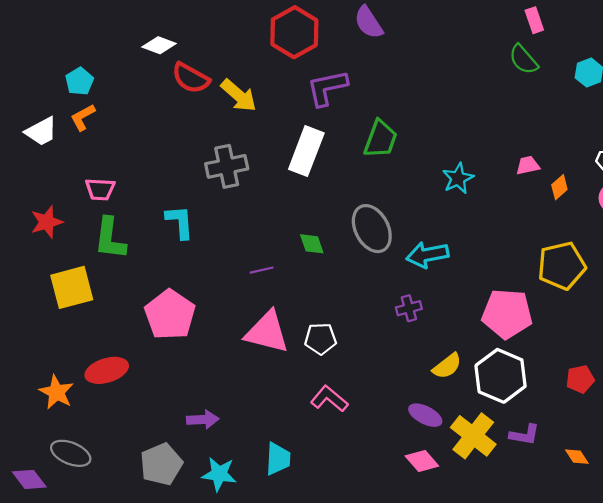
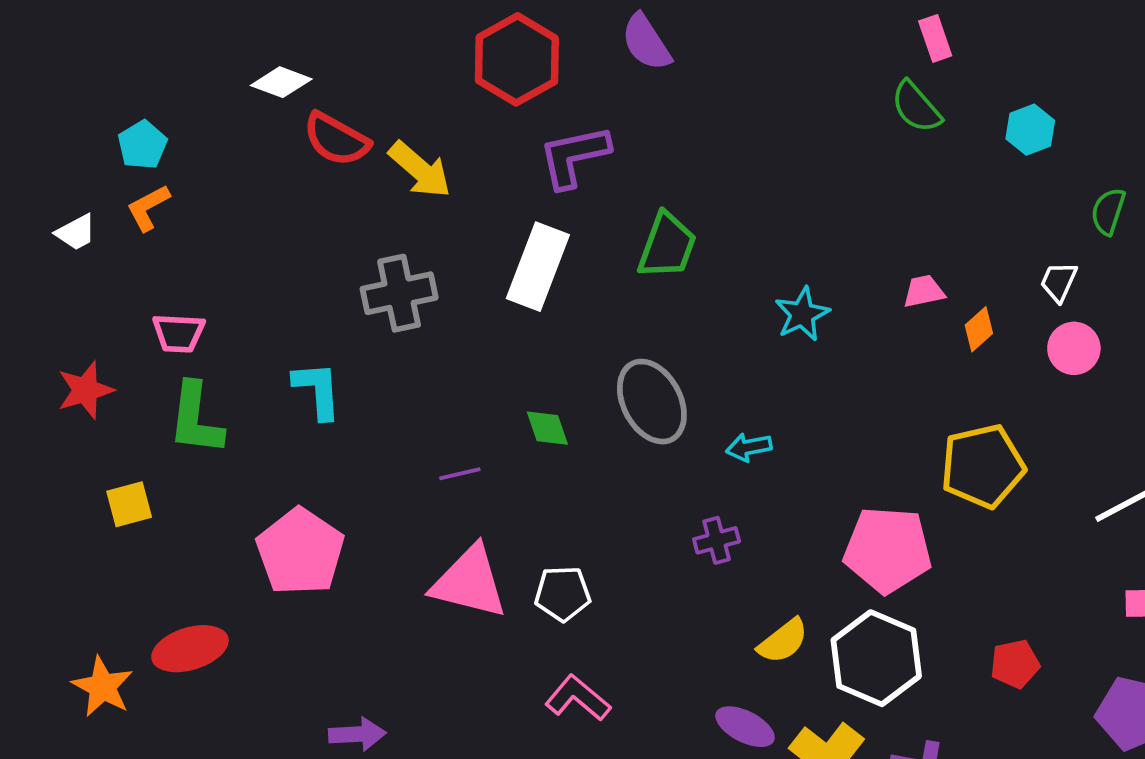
white trapezoid: (41, 131) -> (76, 232), size x0.7
cyan arrow: (427, 255) -> (749, 447), size x0.6
yellow square: (72, 287) -> (129, 504), size x0.6

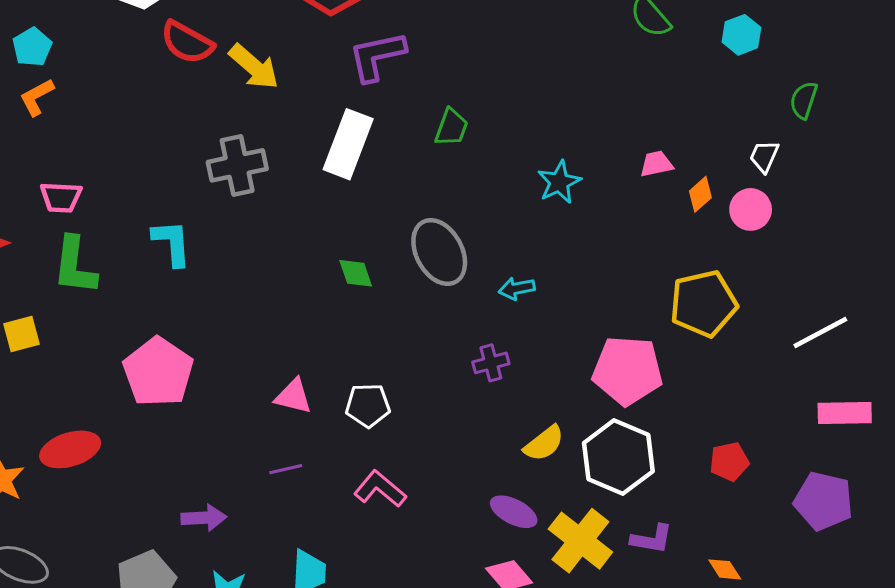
green trapezoid: (667, 246) -> (451, 127), size x0.7
pink circle: (1074, 348) -> (751, 209), moved
purple line: (460, 474) -> (286, 469), moved
pink triangle: (469, 582) -> (293, 396), size x0.6

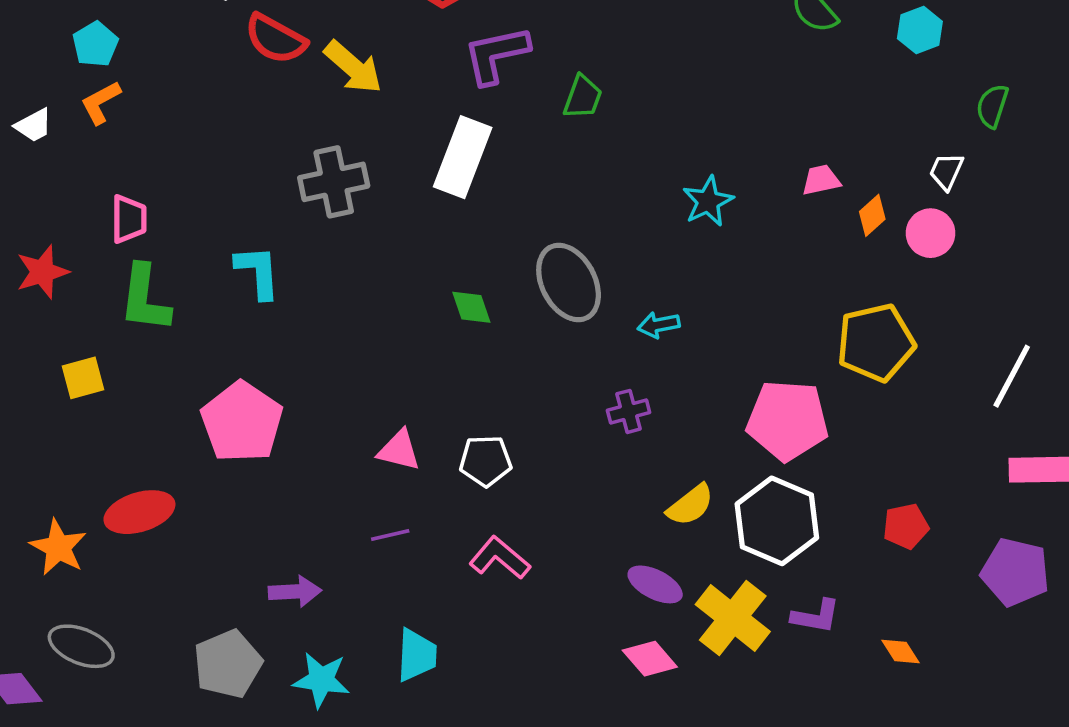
green trapezoid: (451, 127) -> (583, 97), moved
pink trapezoid: (61, 197) -> (129, 219), turned -93
white line: (820, 333) -> (1012, 376), turned -34

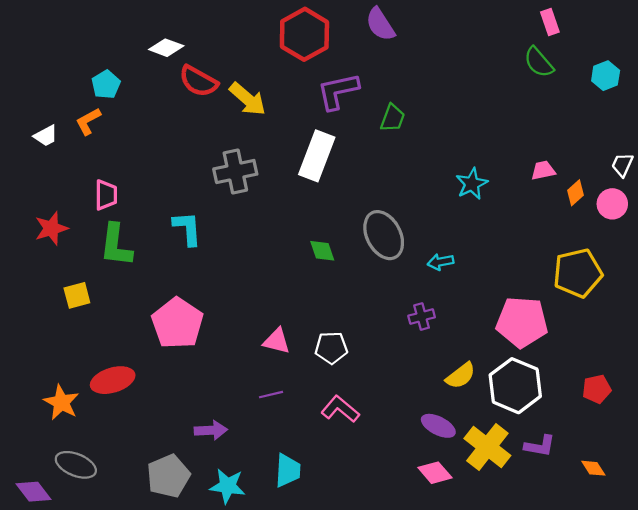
cyan pentagon: (95, 44) -> (106, 85), moved

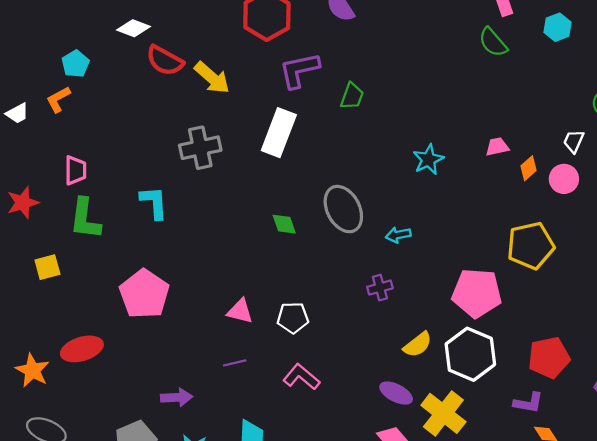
cyan hexagon: (606, 76) -> (557, 27), moved
red pentagon: (597, 389) -> (549, 358), size x1.5
purple L-shape: (540, 446) -> (528, 403), moved

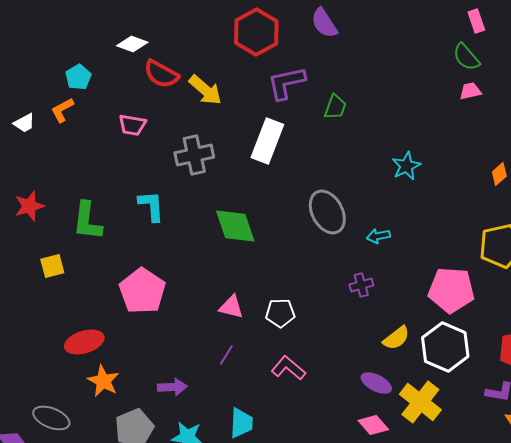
pink trapezoid: (497, 147) -> (470, 91), moved
pink trapezoid: (75, 170) -> (132, 125), moved, turned 100
green diamond: (284, 224) -> (235, 226), moved, size x1.8
purple line: (235, 363) -> (226, 355), turned -45
orange star: (32, 370) -> (103, 381), moved

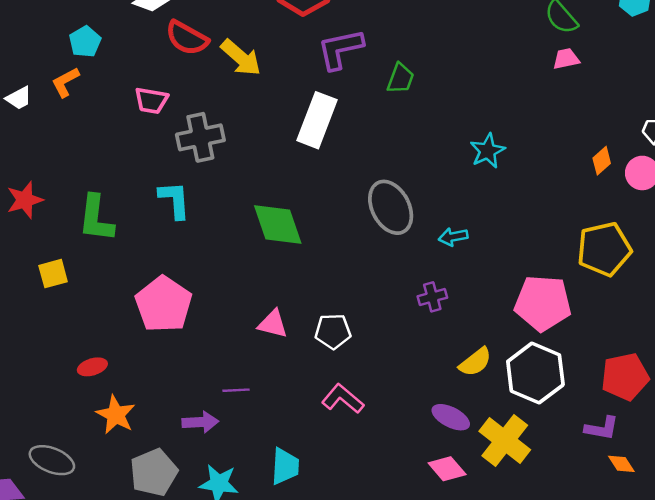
gray cross: (194, 155) -> (200, 137), moved
red ellipse: (84, 342) -> (92, 367), size x0.6
purple line: (226, 355) -> (236, 390), moved, turned 55

